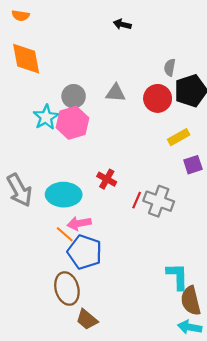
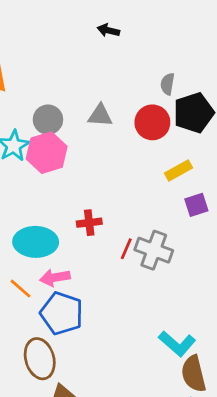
red cross: (107, 179) -> (89, 223), turned -36
orange line: (65, 234) -> (20, 289), moved
cyan L-shape: (177, 276) -> (177, 344), turned 132

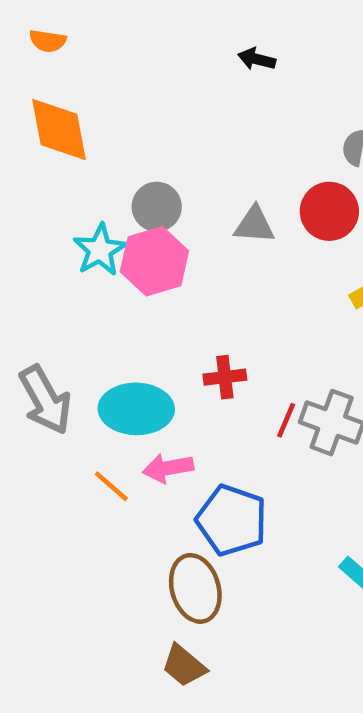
gray triangle: (100, 115) -> (254, 225), moved
blue pentagon: (62, 313) -> (232, 520), moved
brown ellipse: (40, 359) -> (195, 588), moved

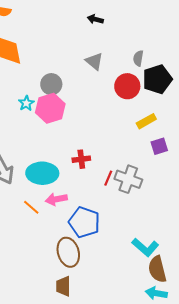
gray triangle: (254, 225) -> (94, 61), moved, turned 36
cyan star: (100, 250) -> (26, 103), size x0.7
brown trapezoid: (184, 666) -> (63, 286), turned 50

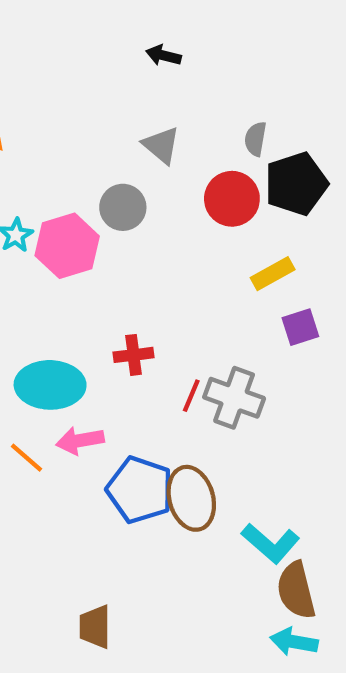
gray circle: (51, 84) -> (123, 207), moved
brown ellipse: (68, 252) -> (191, 498), moved

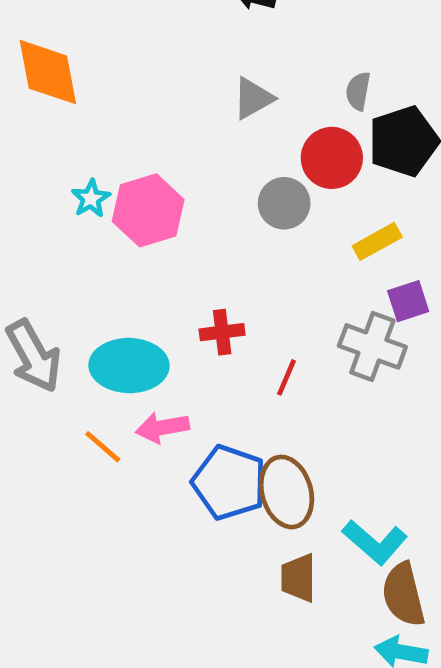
gray triangle: (161, 145) -> (253, 98), turned 51
gray circle: (123, 207) -> (284, 203), moved
gray cross: (234, 398) -> (372, 346), moved
brown trapezoid: (95, 627) -> (298, 578), moved

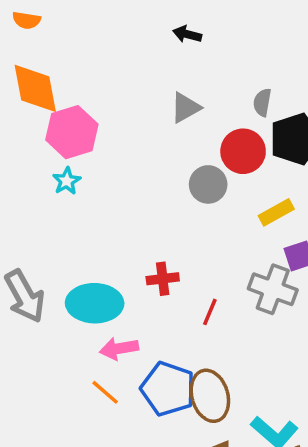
pink hexagon: (148, 210) -> (72, 132), moved
orange line: (103, 447) -> (105, 392), moved

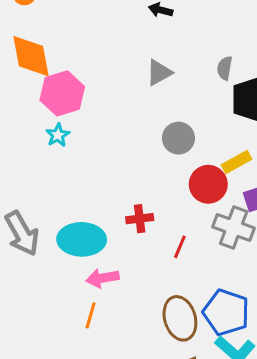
red circle: (243, 151) -> (208, 184), moved
blue pentagon: (168, 389) -> (226, 312), moved
orange line: (105, 392) -> (91, 315), turned 65

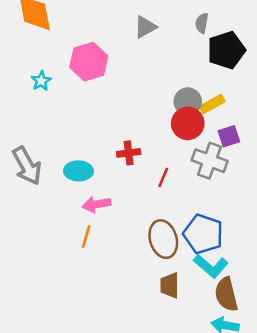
pink hexagon: (62, 93) -> (89, 62), moved
cyan star: (58, 135) -> (41, 81), moved
gray circle: (178, 138) -> (188, 102), moved
cyan ellipse: (82, 239) -> (78, 171), size x0.7

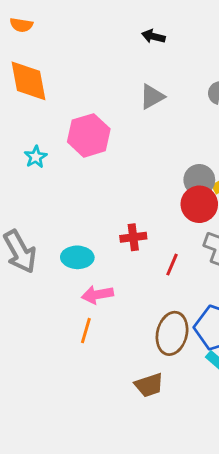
brown ellipse: (163, 239) -> (172, 333), turned 30
brown trapezoid: (170, 285) -> (149, 385), moved, turned -108

